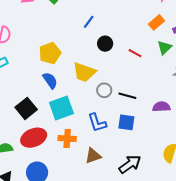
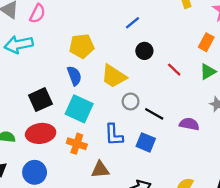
orange rectangle: (156, 22) -> (206, 42), turned -35
purple semicircle: (161, 107) -> (189, 124), moved
cyan square: (61, 108) -> (79, 109), turned 30

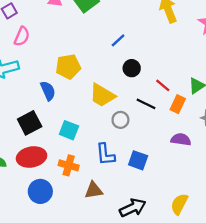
orange rectangle: (206, 42) -> (178, 104), moved
blue semicircle: (74, 76) -> (48, 91), moved
cyan square: (79, 109) -> (69, 130), size x0.7
black line: (154, 114) -> (146, 104), moved
blue circle: (35, 172) -> (40, 191), moved

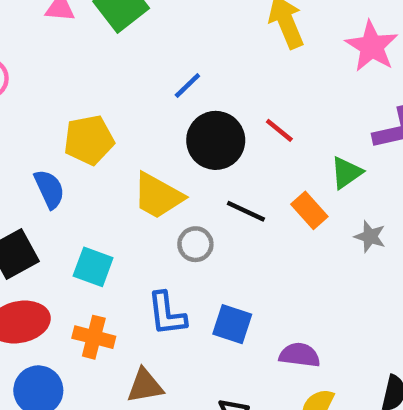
black circle: (132, 68) -> (216, 140), size x1.6
red line: (163, 85) -> (279, 130), moved
orange rectangle: (178, 104) -> (309, 210), turned -66
purple semicircle: (181, 139) -> (300, 355), moved

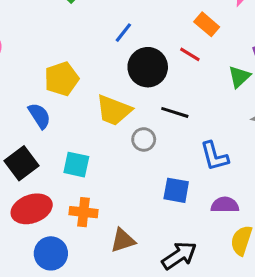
orange rectangle: (309, 210) -> (207, 24), moved
blue L-shape: (167, 314) -> (214, 156), moved

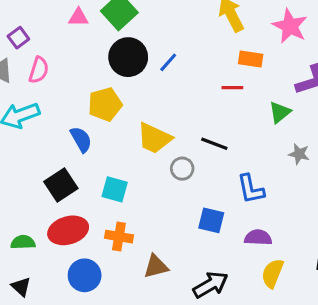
orange rectangle: (207, 24) -> (251, 59), turned -35
red line: (190, 54) -> (232, 88), turned -35
black circle: (148, 67) -> (128, 57), moved

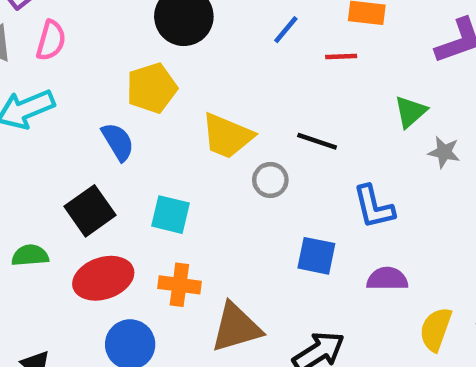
blue line: (168, 62) -> (286, 30), moved
green triangle: (280, 112) -> (410, 112), moved
green semicircle: (23, 242) -> (30, 255), moved
brown triangle: (156, 266) -> (236, 328), size x1.4
yellow semicircle: (272, 273) -> (436, 329), moved

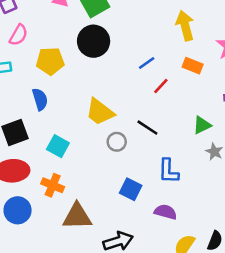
red line: (341, 56) -> (161, 86), moved, turned -60
yellow pentagon: (152, 88) -> (50, 61), moved

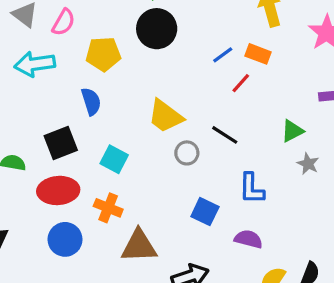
orange rectangle: (193, 66) -> (258, 54), moved

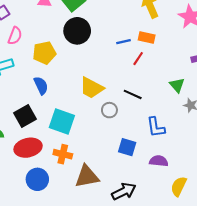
blue line: (223, 55) -> (123, 42), turned 32
green triangle: (292, 131) -> (177, 85), turned -35
cyan square: (114, 159) -> (62, 121), size x1.4

